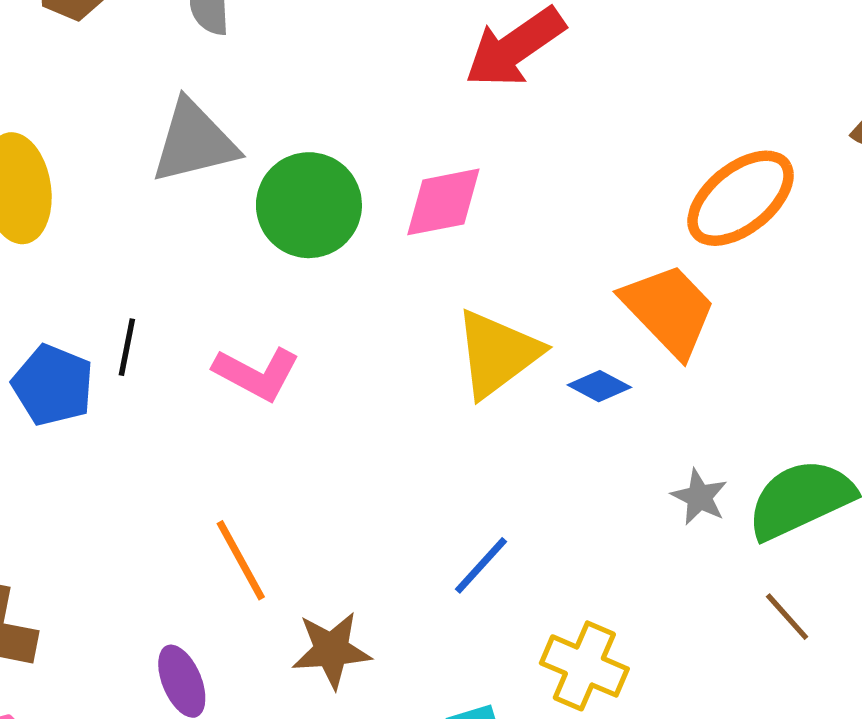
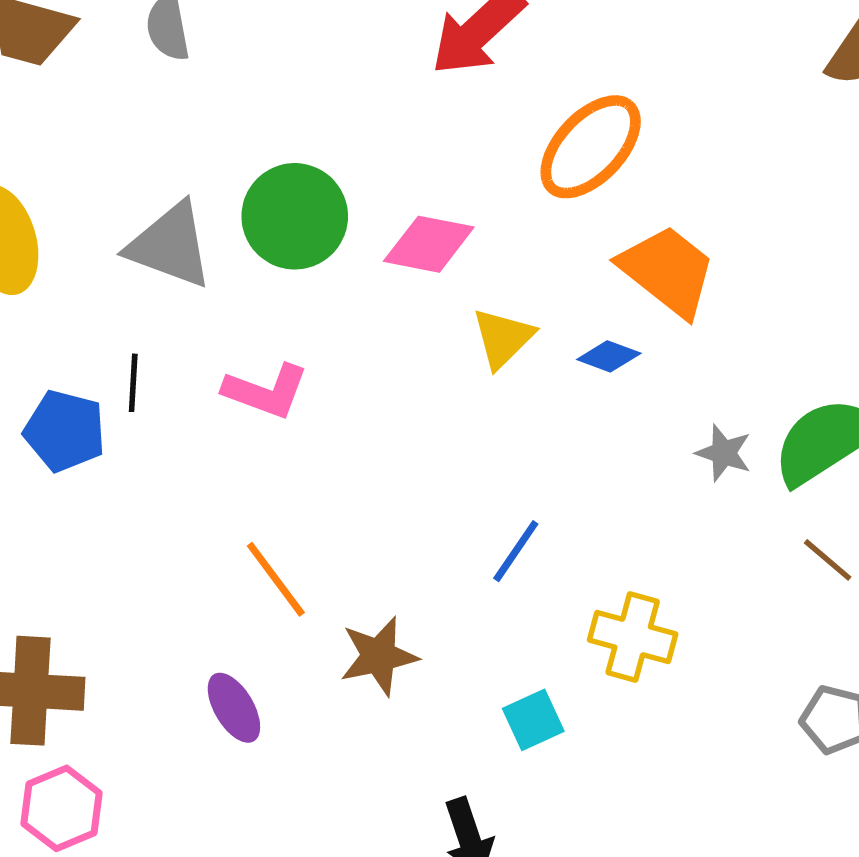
gray triangle: (194, 142) -> (170, 245), moved, turned 42
orange ellipse: (741, 198) -> (591, 147), moved
pink diamond: (443, 202) -> (429, 244), moved, turned 30
yellow triangle: (497, 354) -> (503, 338), size x0.7

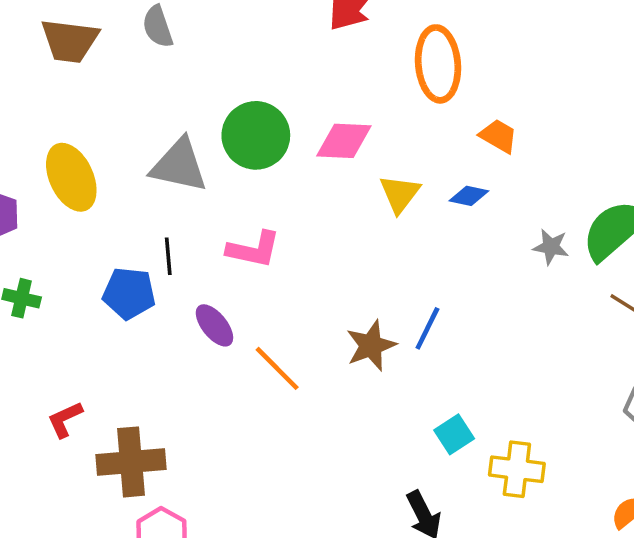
orange ellipse: (591, 147) -> (438, 64), turned -40
orange trapezoid: (668, 271) -> (498, 136), size x0.6
yellow cross: (633, 637) -> (517, 469), moved
brown star: (379, 656) -> (371, 346), moved
purple ellipse: (234, 708) -> (214, 325), moved

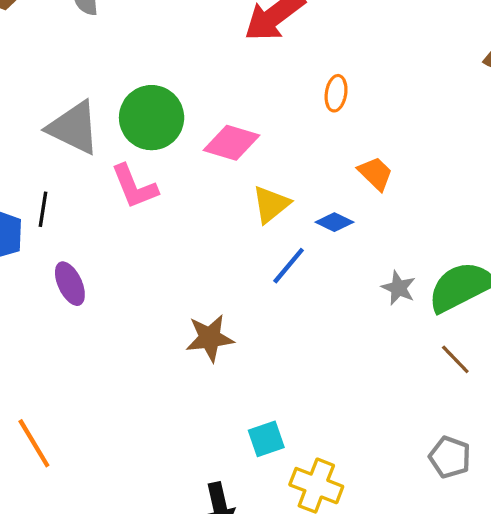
orange ellipse: (438, 64) -> (336, 93), size x0.5
pink L-shape: (254, 249) -> (134, 187), moved, turned 42
blue line: (427, 328) -> (289, 266), moved
orange line: (277, 368) -> (34, 443), moved

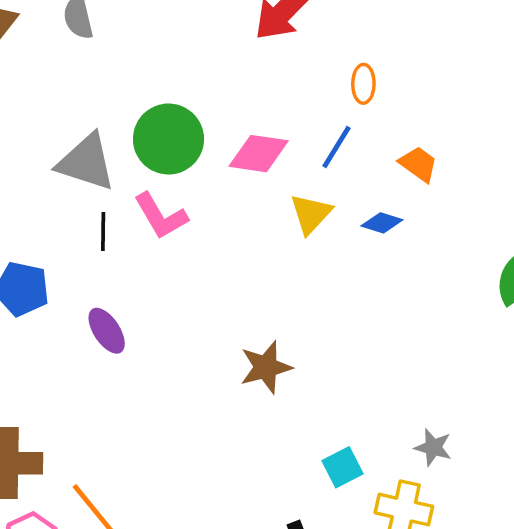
black line: (43, 209) -> (103, 232), moved
blue line: (289, 266) -> (336, 147), moved
gray star: (399, 288) -> (433, 447), moved

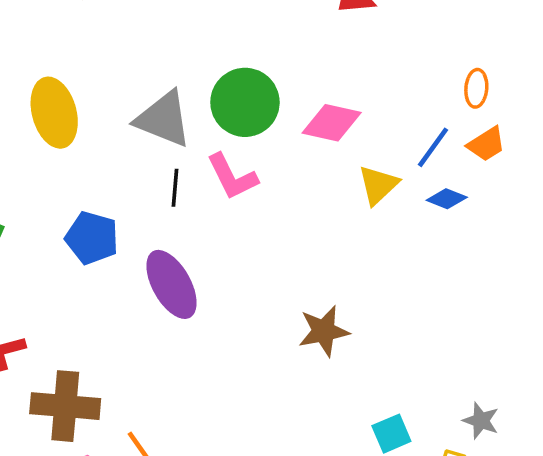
orange ellipse: (363, 84) -> (476, 88), moved
blue line: (336, 147) -> (433, 147), moved
orange trapezoid: (418, 164) -> (486, 144), turned 108
purple ellipse: (107, 331) -> (171, 284), size x1.5

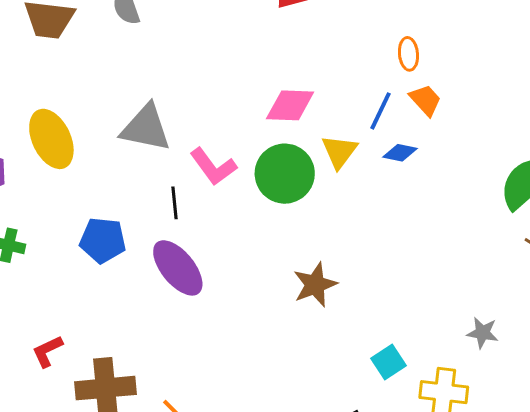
green circle: (245, 102) -> (285, 174), moved
orange trapezoid: (486, 144) -> (425, 100), turned -90
black line: (175, 188) -> (175, 203), moved
gray star: (481, 421) -> (483, 333), moved

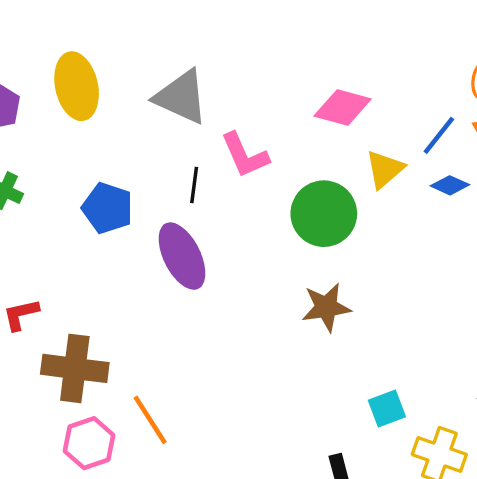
green circle: (285, 174) -> (324, 214), moved

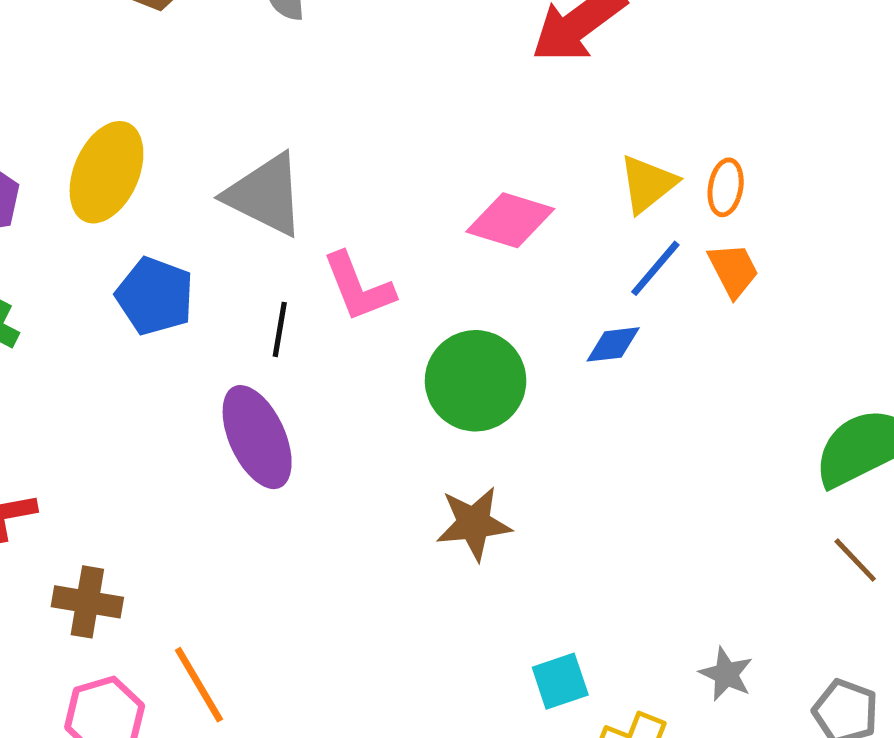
yellow ellipse: (77, 86) -> (106, 172), turned 34
yellow triangle: (385, 169) -> (648, 184), moved
blue diamond: (450, 185) -> (613, 344), moved, turned -33
blue pentagon: (108, 208) -> (155, 296), moved
brown cross: (75, 368) -> (87, 602), size x0.7

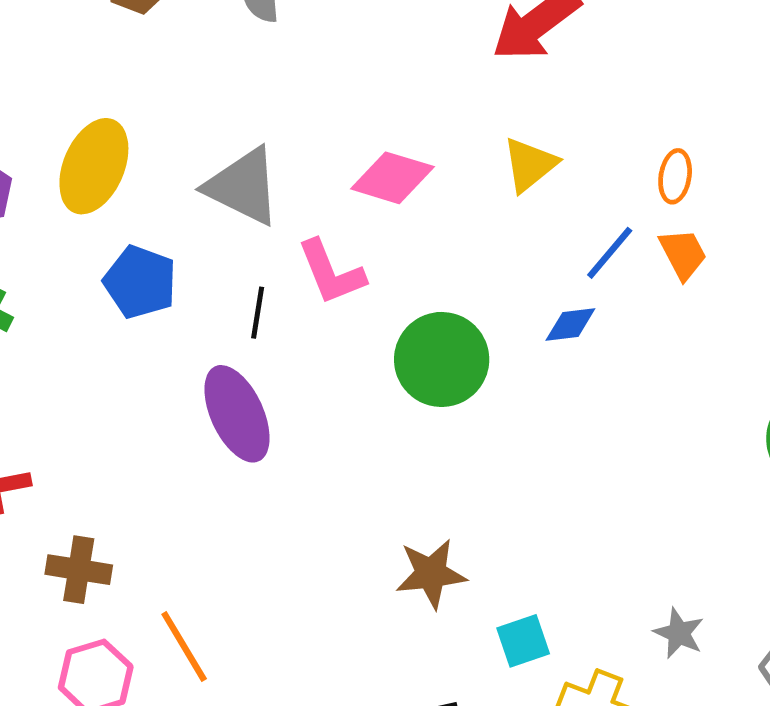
yellow triangle: (648, 184) -> (530, 165), moved
pink diamond: (510, 220) -> (392, 178), moved
brown star: (474, 523) -> (431, 574), moved

